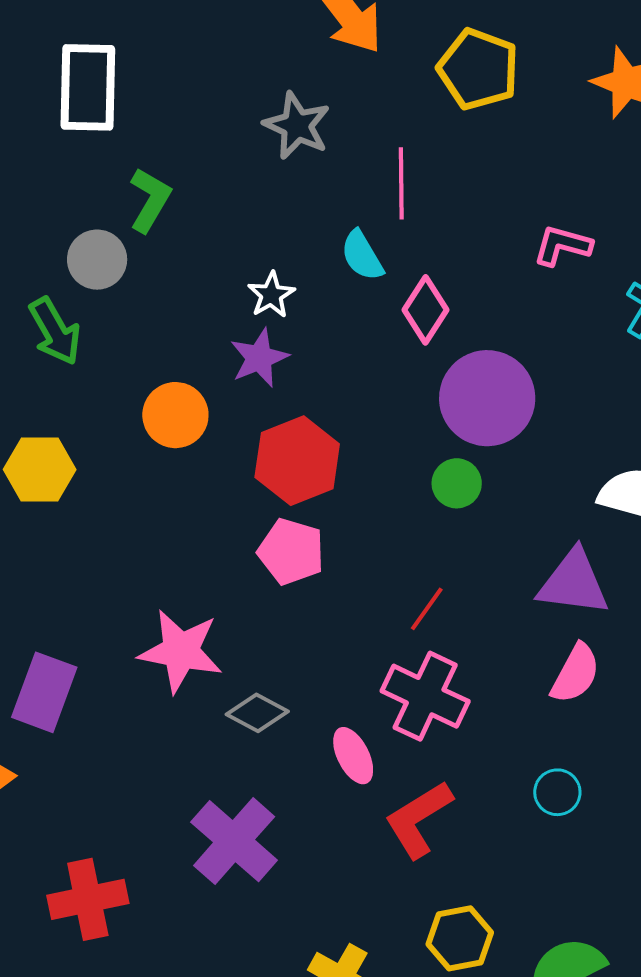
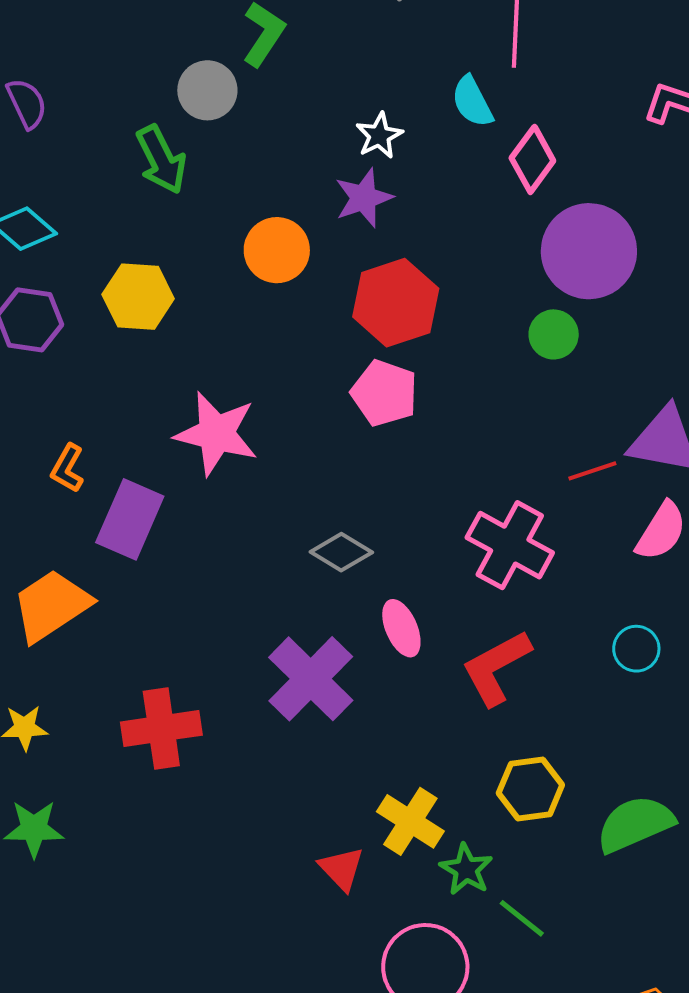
red line: (427, 609) -> (592, 471), moved, turned 33
pink star: (181, 651) -> (216, 434), moved
pink ellipse: (353, 756) -> (401, 628), moved

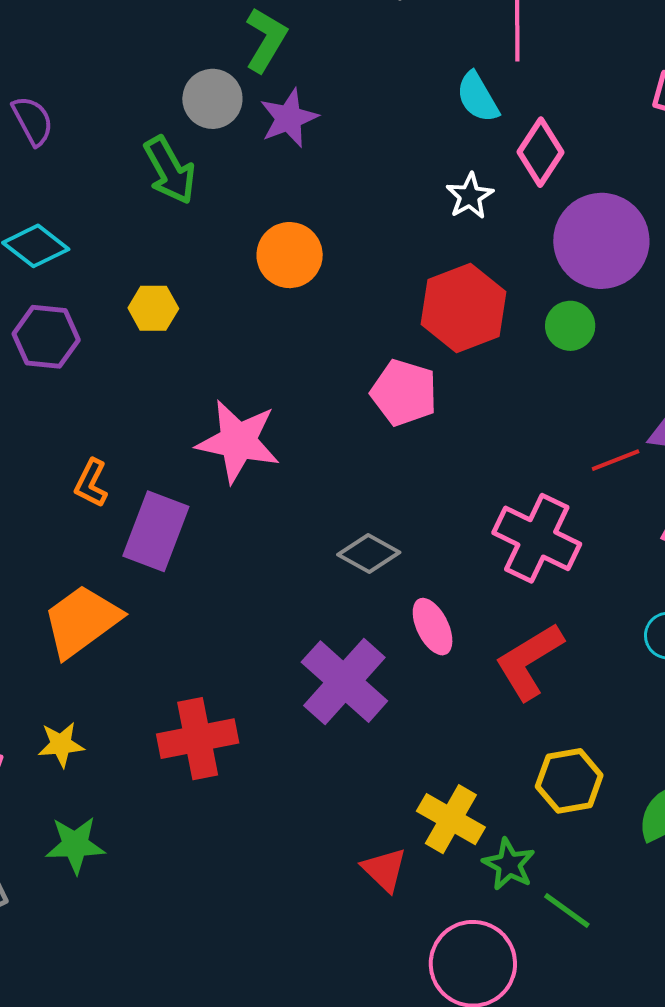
white star: (379, 136) -> (470, 196), moved
purple star: (364, 198) -> (289, 118), moved
yellow hexagon: (138, 297) -> (153, 308), size x0.7
red hexagon: (396, 303) -> (463, 308), moved

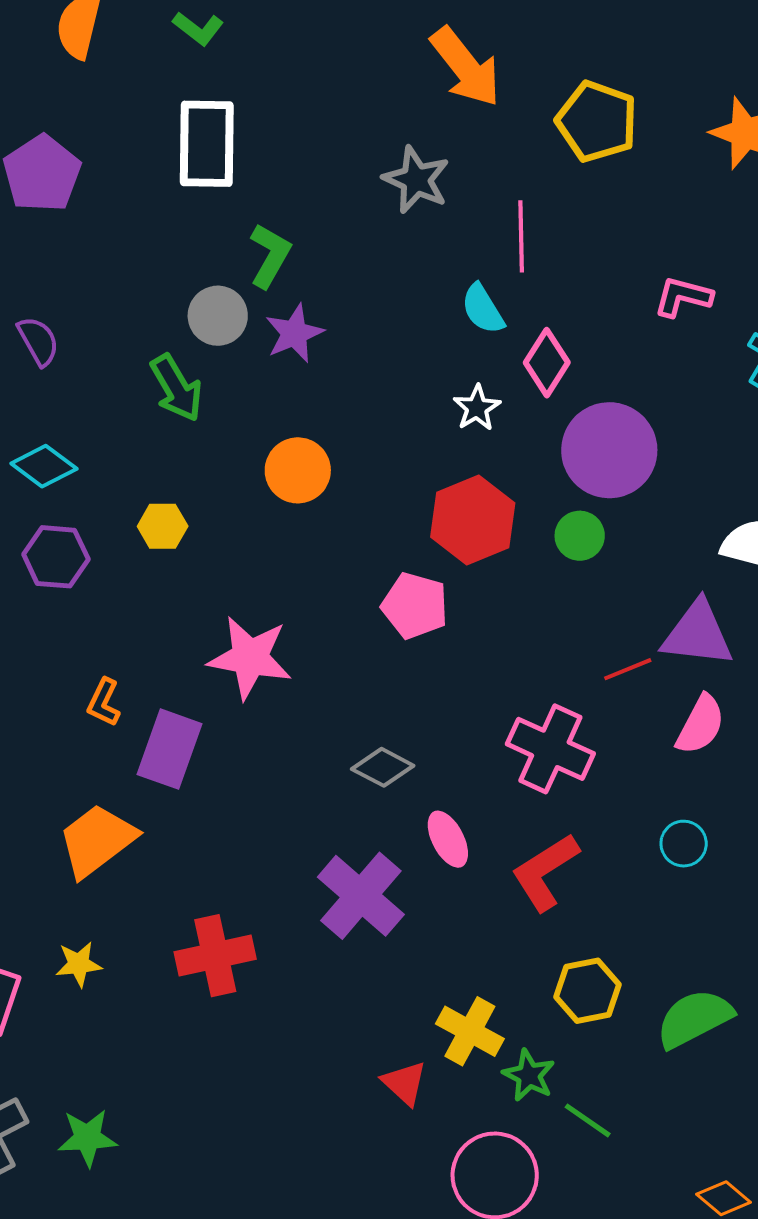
green star: (75, 845) -> (87, 1138), moved

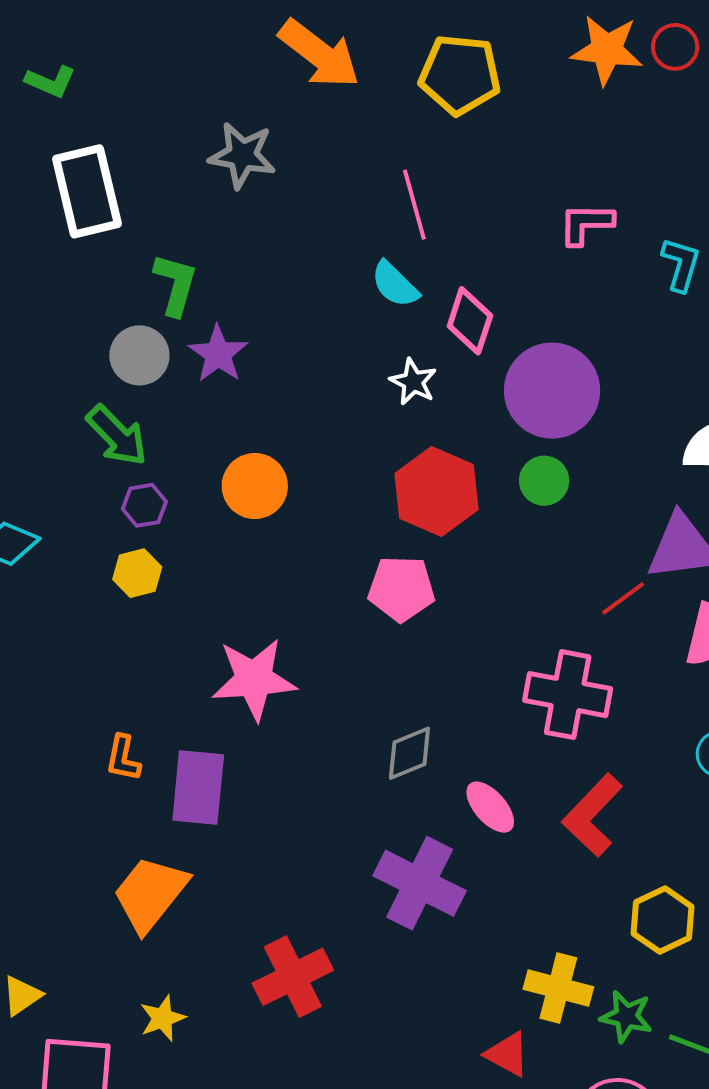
gray star: (416, 180) -> (242, 155), moved
purple hexagon: (56, 557) -> (144, 505), moved, size x0.7
gray diamond: (383, 767) -> (409, 753), turned -36

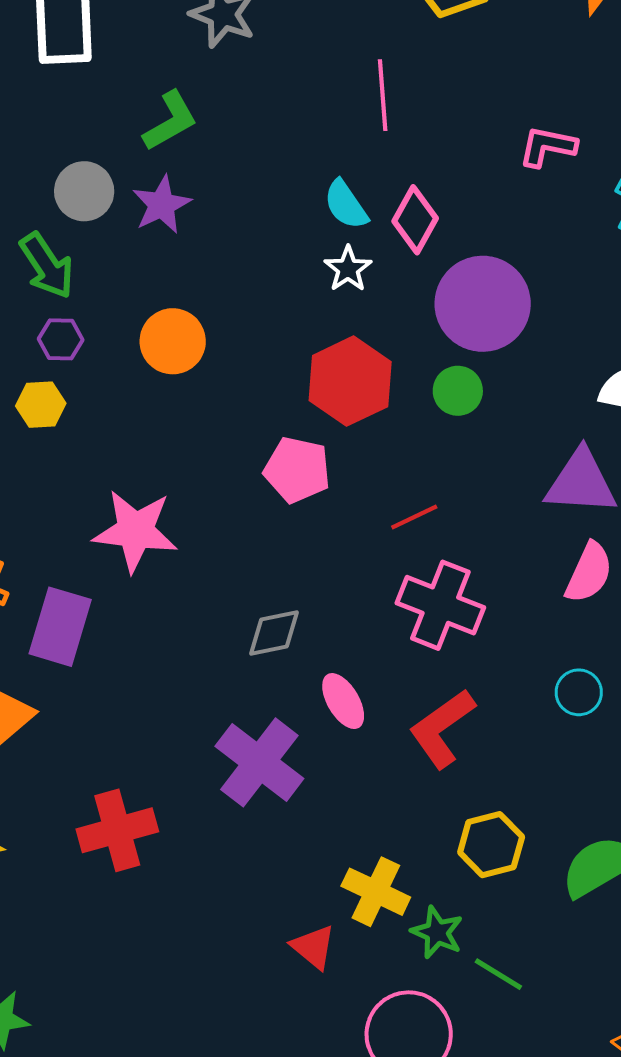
green L-shape: (175, 284) -> (170, 121), moved, turned 34
cyan semicircle: (395, 284) -> (346, 205), moved
red line: (623, 598) -> (414, 517), moved

